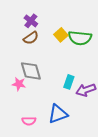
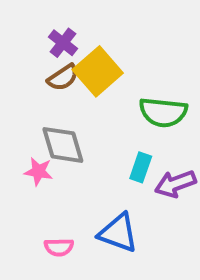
yellow square: (61, 35) -> (98, 71), moved, size x1.6
green semicircle: (80, 38) -> (163, 112), moved
blue triangle: (58, 114) -> (118, 233), turned 40

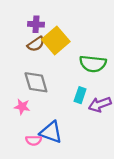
purple cross: (63, 43) -> (36, 24), turned -35
pink star: (38, 172) -> (22, 107), moved
blue triangle: (118, 233) -> (51, 132), moved

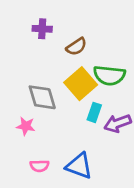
yellow square: (56, 41) -> (81, 84), moved
brown semicircle: (36, 44) -> (76, 47), moved
blue triangle: (51, 132) -> (79, 166), moved

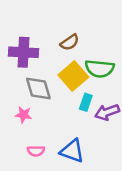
purple cross: (42, 29) -> (23, 52), moved, size x1.6

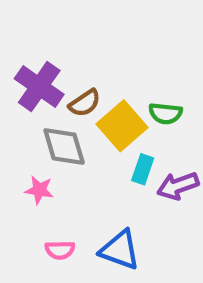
brown semicircle: (70, 42) -> (85, 103), moved
purple cross: (23, 52) -> (39, 87), turned 32
green semicircle: (100, 69) -> (165, 113), size x0.7

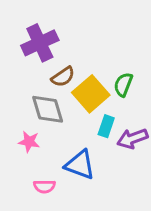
purple cross: (39, 87) -> (40, 43), moved, turned 30
green semicircle: (165, 113) -> (123, 85), turned 105
blue triangle: (120, 250) -> (80, 165), moved

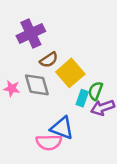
green semicircle: (123, 85) -> (95, 91), moved
pink star: (29, 142) -> (12, 88), moved
pink semicircle: (44, 186) -> (49, 142), moved, size x1.5

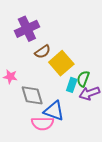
gray diamond: (37, 85) -> (32, 95), moved

